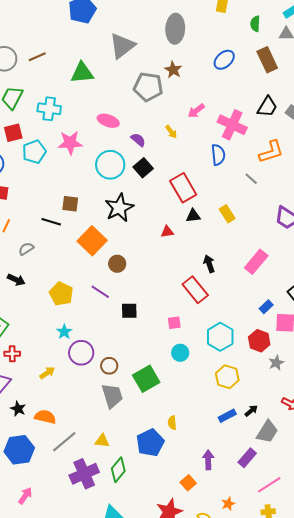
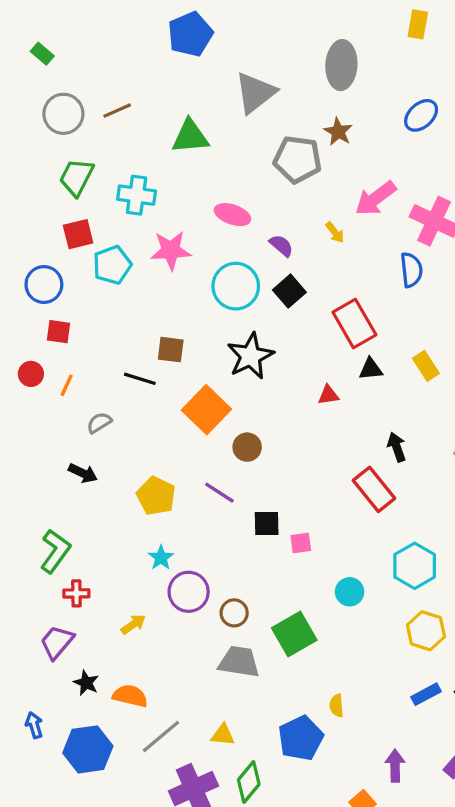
pink arrow: (196, 111) -> (376, 198), size x1.5
pink square: (174, 323) -> (301, 543), moved
gray trapezoid: (112, 396) -> (239, 662), turned -64

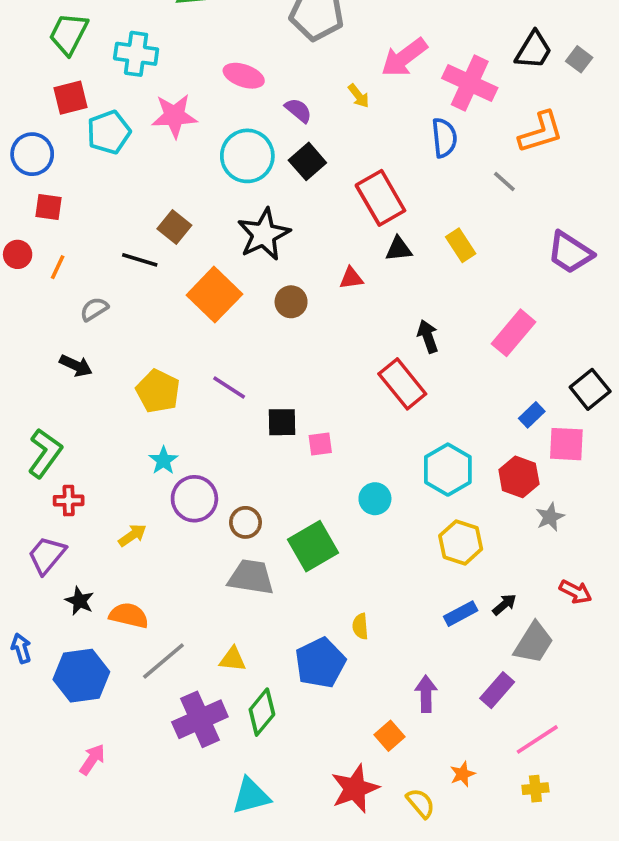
brown square: (171, 350) -> (174, 227), turned 32
brown circle: (247, 447) -> (291, 302), moved

